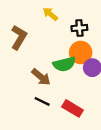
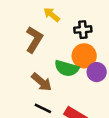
brown L-shape: (19, 37) -> (34, 40), moved
green semicircle: (64, 64) -> (67, 68), turned 30

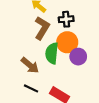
brown L-shape: (34, 40) -> (42, 28), moved
green semicircle: (67, 68) -> (52, 53), turned 80

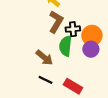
black cross: (66, 19) -> (73, 29), moved
orange circle: (67, 42) -> (92, 35), moved

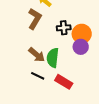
brown L-shape: (56, 22) -> (35, 19), moved
green semicircle: (66, 46) -> (53, 58), moved

